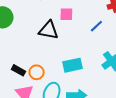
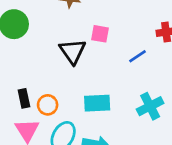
black triangle: (48, 30) -> (73, 51), turned 35
black rectangle: (19, 70) -> (24, 98), turned 40

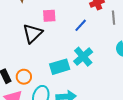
black triangle: (73, 51) -> (32, 33), turned 35
cyan cross: (150, 106) -> (83, 57), moved

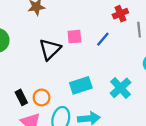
pink square: (49, 16) -> (74, 37), moved
cyan cross: (83, 57) -> (120, 88), moved

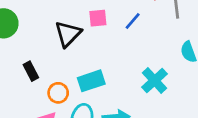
cyan rectangle: (81, 85) -> (91, 81), moved
black rectangle: (21, 97) -> (31, 71), moved

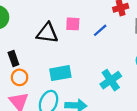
black triangle: (68, 34) -> (47, 33), turned 45
orange circle: (58, 93) -> (20, 77), moved

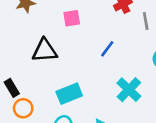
pink square: (73, 24) -> (72, 18), moved
blue line: (100, 30) -> (107, 49), moved

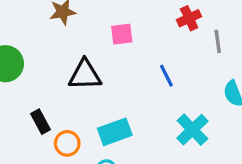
blue line: (107, 49) -> (166, 76), turned -66
orange circle: (23, 108) -> (67, 143), moved

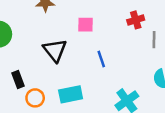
black triangle: (85, 75) -> (55, 50), turned 45
blue line: (166, 76) -> (101, 59), moved

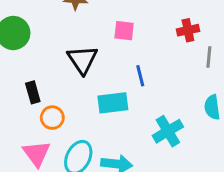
cyan rectangle: (71, 94) -> (113, 103), moved

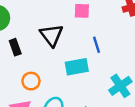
black rectangle: (33, 92) -> (15, 47), moved

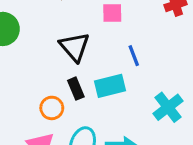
black rectangle: (15, 47) -> (76, 89), moved

